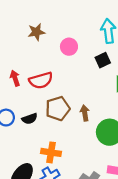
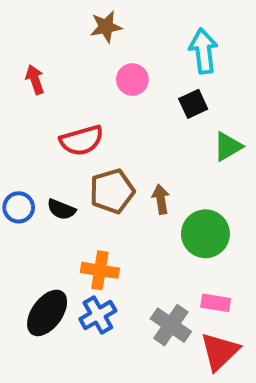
brown star: (36, 32) -> (106, 27), moved
red arrow: (15, 78) -> (35, 80), moved
black semicircle: (30, 119) -> (61, 209), turned 42

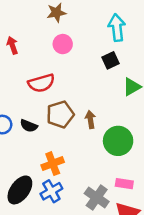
pink circle: (132, 80) -> (63, 44), moved
orange cross: (100, 270) -> (53, 164), turned -30

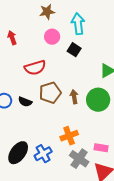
cyan arrow: (117, 28) -> (78, 24), moved
black square: (111, 60) -> (74, 50), moved, turned -32
green circle: (118, 141) -> (98, 100), moved
orange cross: (53, 164) -> (69, 136), moved

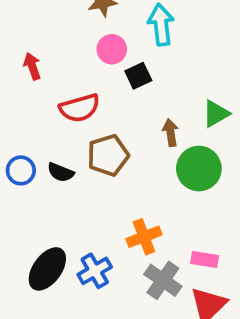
red arrow: (12, 38) -> (32, 66), moved
black square: (74, 50) -> (138, 76), moved, turned 32
brown arrow: (74, 97) -> (170, 133), moved

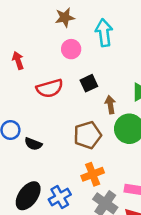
black square: (138, 76) -> (89, 83), moved
brown pentagon: (108, 155) -> (88, 135), moved
black semicircle: (61, 172) -> (33, 144), moved

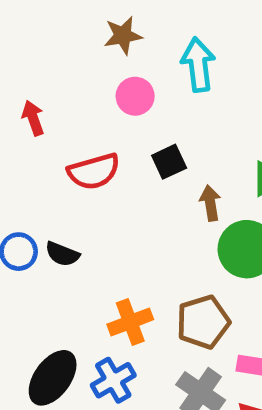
brown pentagon: (88, 135) -> (203, 322), moved
black semicircle: (33, 144) -> (62, 254), moved
orange cross: (93, 174) -> (130, 322), moved

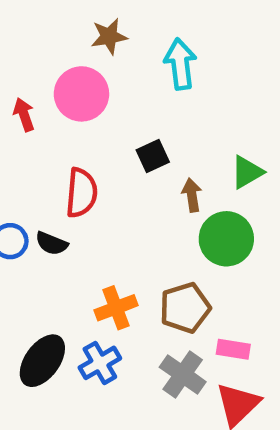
pink circle: (135, 96) -> (81, 94), moved, size x1.5
red semicircle: (94, 171) -> (81, 193), moved, turned -69

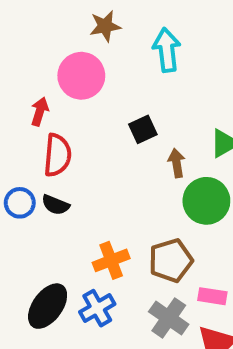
red arrow: (24, 115) -> (40, 112), moved, turned 36
red semicircle: (81, 193) -> (57, 155), moved

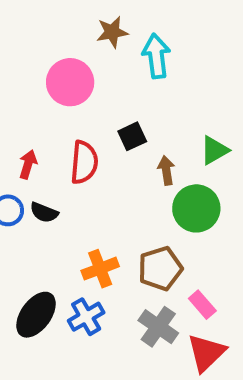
brown star: (105, 26) -> (112, 32), moved
red arrow: (40, 112) -> (28, 164), moved
red semicircle: (57, 155) -> (84, 162), moved
pink rectangle: (212, 296) -> (202, 305), turned 40

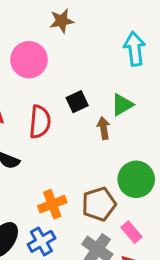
cyan arrow: (156, 56) -> (135, 49), moved
green triangle: (214, 150) -> (122, 105), moved
green circle: (196, 208) -> (136, 179), moved

